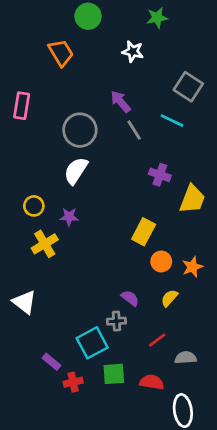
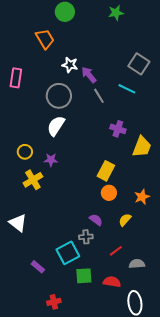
white star: (133, 51) -> (70, 65), moved
orange circle: (161, 261) -> (109, 193), moved
red cross: (73, 382) -> (54, 302), moved

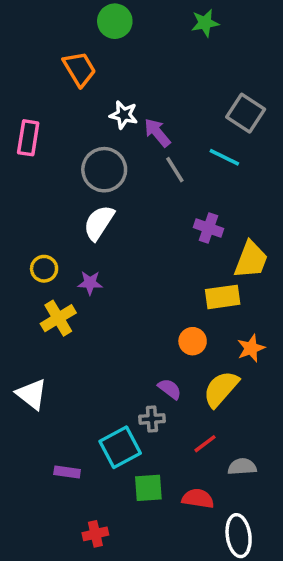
yellow rectangle: (106, 171) -> (223, 297), moved, turned 54
yellow semicircle: (125, 220) -> (221, 389), size x1.6
purple rectangle: (38, 267) -> (67, 472), turned -32

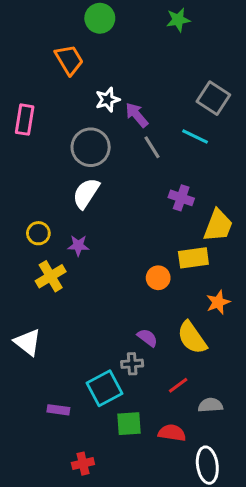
white star: (124, 115) -> (107, 100), turned -30
orange circle: (193, 341) -> (158, 278), moved
yellow semicircle: (221, 389) -> (192, 338), turned -76

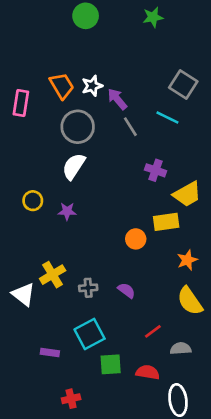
orange trapezoid: (69, 60) -> (62, 86), moved
yellow trapezoid: (218, 226) -> (187, 194), turned 40
yellow cross: (51, 276) -> (53, 275), moved
yellow semicircle: (192, 338) -> (190, 301), moved
gray cross: (132, 364) -> (88, 288), moved

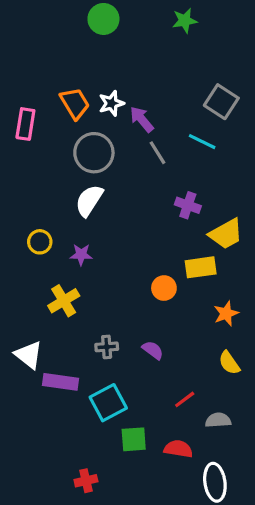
yellow cross: (53, 275) -> (64, 301), moved
yellow semicircle: (190, 301) -> (229, 363), size x0.7
purple rectangle: (50, 352) -> (60, 382), moved, size x1.5

